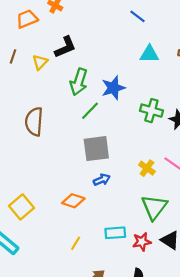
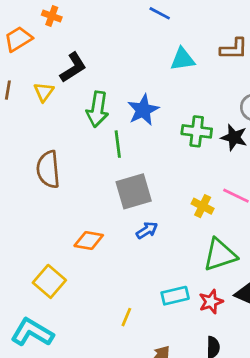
green line: (90, 111) -> (118, 144), turned -42
orange diamond: (73, 201) -> (89, 240), moved
green triangle: (154, 207) -> (220, 255), turned 44

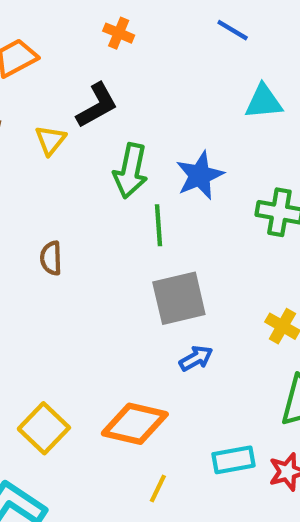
orange cross: (52, 16) -> (119, 33), moved
brown semicircle: (48, 169) -> (51, 258), size x0.6
orange diamond: (89, 240) -> (135, 424), moved, size x1.4

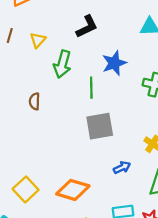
black L-shape: (97, 105) -> (87, 27), moved
green arrow: (131, 171) -> (62, 64), moved
blue arrow: (196, 358) -> (122, 167), moved

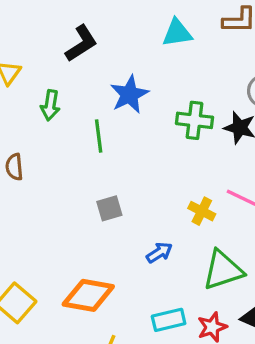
green arrow: (62, 64) -> (50, 105), size x0.7
gray square: (100, 126) -> (109, 208), moved, size x0.6

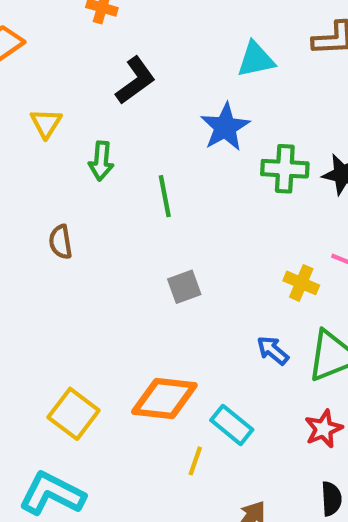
blue star: (129, 94) -> (225, 127), moved
blue arrow: (159, 253) -> (273, 350), moved, turned -104
cyan rectangle: (169, 320) -> (232, 425), moved, turned 56

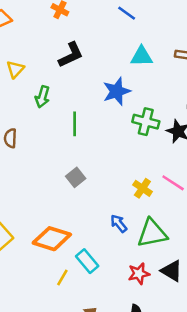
gray square: (184, 287) -> (76, 177), turned -30

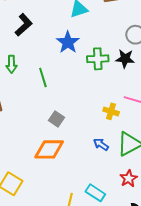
orange diamond: (52, 239) -> (49, 149), moved
cyan rectangle: (87, 261) -> (95, 193), moved

